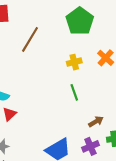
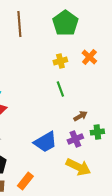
brown line: (30, 39) -> (19, 24), moved, turned -35

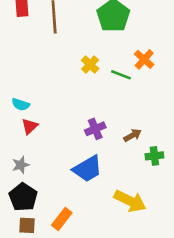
yellow cross: (60, 61) -> (90, 65), moved, turned -32
green line: (60, 89) -> (121, 75), moved, turned -49
purple cross: (75, 139) -> (95, 129), moved

